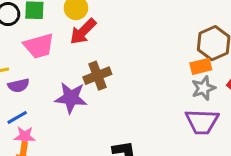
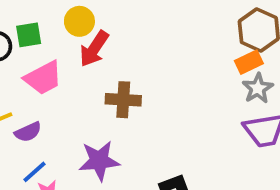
brown cross: (97, 76) -> (123, 100), turned 36
purple star: (71, 98) -> (99, 161), moved

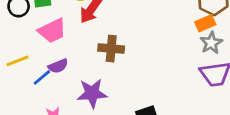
purple semicircle: (28, 132) -> (58, 66), moved
blue line: (35, 172) -> (42, 77), moved

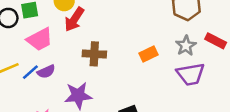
orange rectangle: (205, 23) -> (149, 54), moved
blue line: (42, 77) -> (30, 72), moved

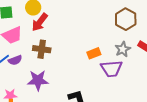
brown cross: (94, 54) -> (42, 49), moved
purple trapezoid: (191, 74) -> (111, 69), moved

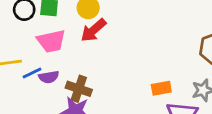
brown cross: (42, 49) -> (79, 89), moved

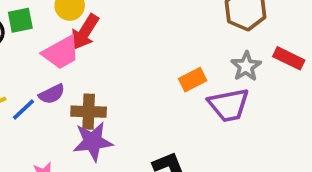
pink trapezoid: (51, 41) -> (61, 53), moved
purple semicircle: (49, 77) -> (52, 94), moved

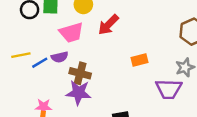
red arrow: (85, 32) -> (108, 25), moved
orange rectangle: (193, 80) -> (139, 60), moved

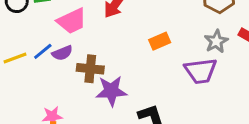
blue line: (40, 63) -> (43, 51), moved
purple star: (79, 93) -> (111, 91), moved

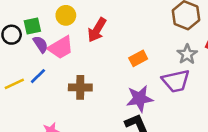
purple semicircle: (62, 53) -> (41, 44), moved, turned -96
purple star: (111, 91) -> (140, 99), moved

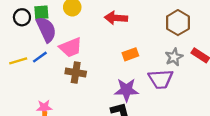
red arrow: (97, 30) -> (116, 18), moved, turned 55
purple semicircle: (41, 44) -> (46, 29), size x1.6
pink trapezoid: (61, 48) -> (71, 47), moved

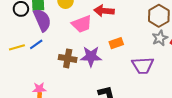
pink trapezoid: (71, 47) -> (82, 24), moved
gray star: (174, 57) -> (160, 38), moved
purple star: (126, 90) -> (91, 56), moved

